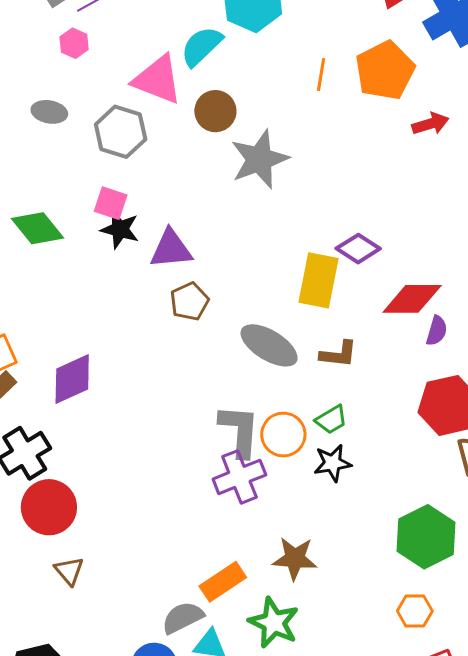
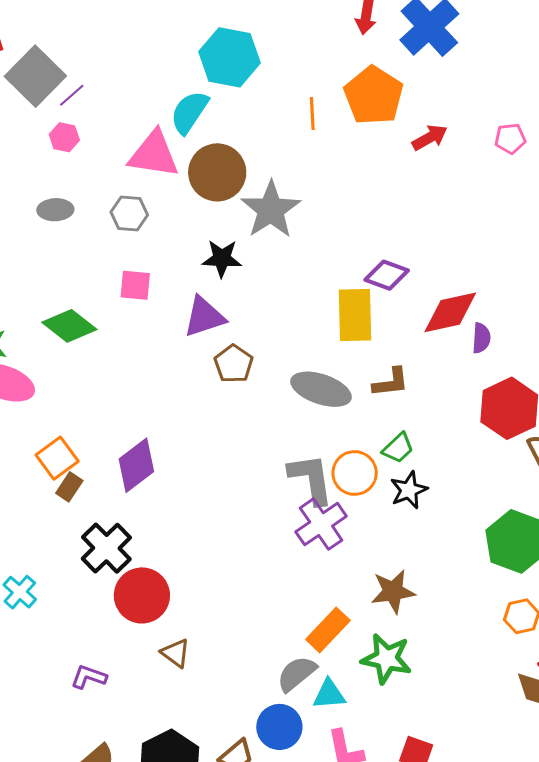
brown circle: (215, 111) -> (217, 172), size x1.4
gray hexagon: (121, 132) -> (129, 214), size x0.7
black star: (120, 229) -> (222, 258), moved

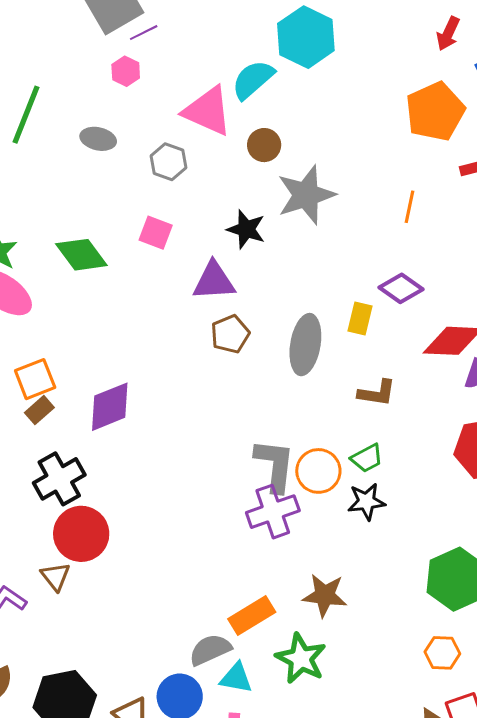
orange line: (312, 113) -> (409, 207), moved
brown circle: (217, 172) -> (264, 145), size x0.6
yellow rectangle: (355, 315) -> (360, 319), size x0.6
gray ellipse: (321, 389) -> (305, 345), moved, turned 66
brown triangle: (176, 653) -> (55, 576), moved

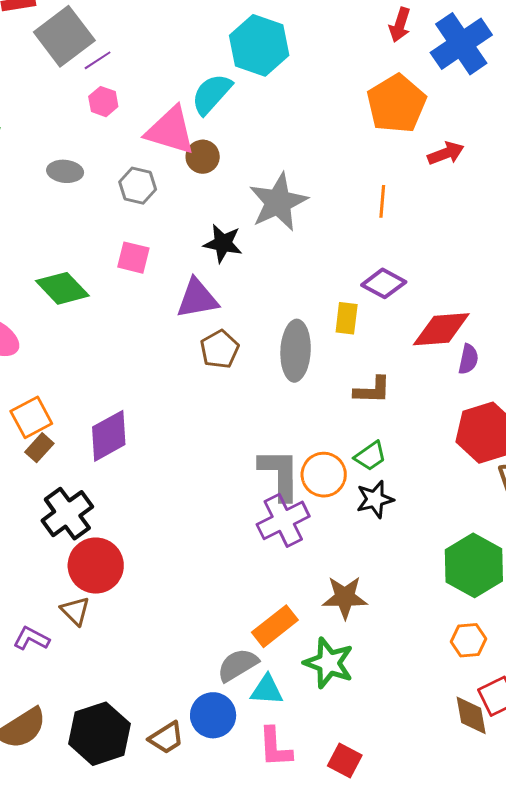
pink hexagon: (126, 71) -> (103, 102), moved
brown circle: (264, 145) -> (203, 157), moved

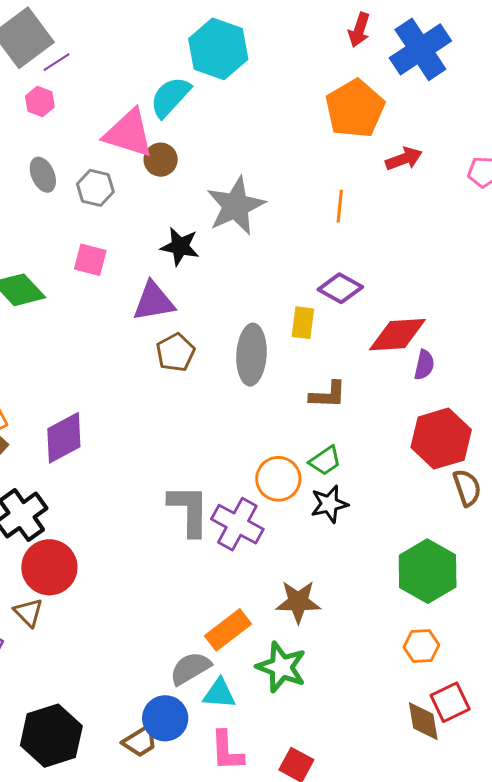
pink hexagon: (103, 102) -> (40, 101), moved
gray ellipse: (65, 171) -> (43, 175), moved, turned 60
gray L-shape: (280, 474) -> (189, 510), moved
purple cross: (283, 520) -> (237, 524), turned -36
brown trapezoid: (166, 738) -> (140, 741), moved

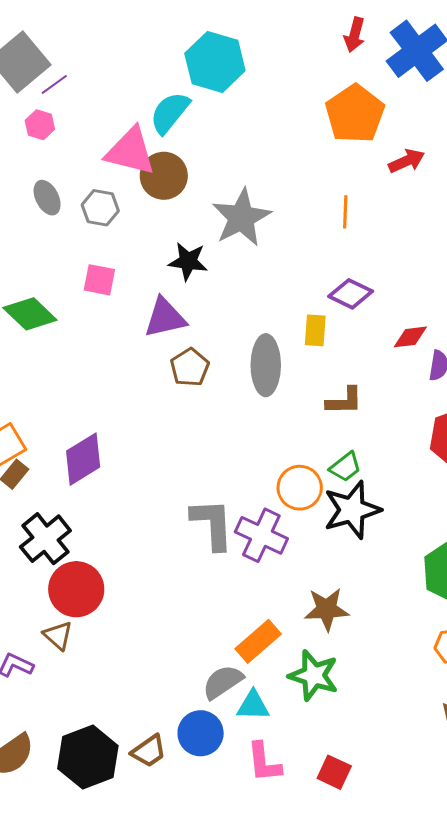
brown circle: (161, 160) -> (164, 176), size x1.4
red diamond: (397, 335) -> (410, 337), size x0.6
black star: (329, 504) -> (352, 510), size x1.5
brown trapezoid: (140, 741) -> (149, 751), moved

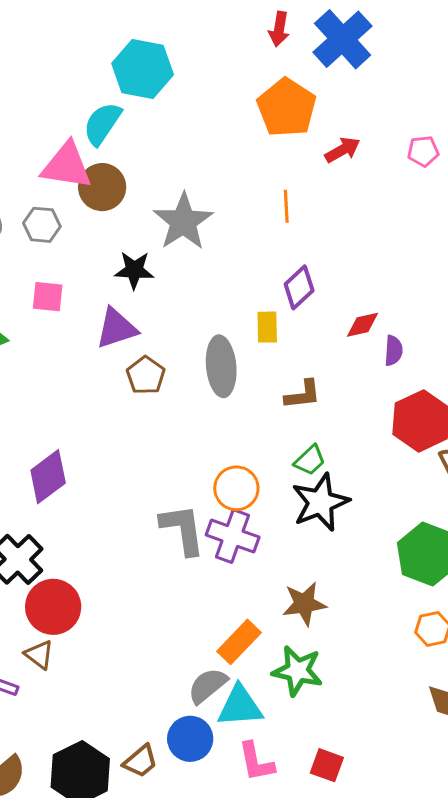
purple diamond: (351, 294) -> (299, 287), turned -63
orange circle: (300, 488) -> (236, 488), moved
cyan triangle: (253, 705) -> (240, 706), size x1.4

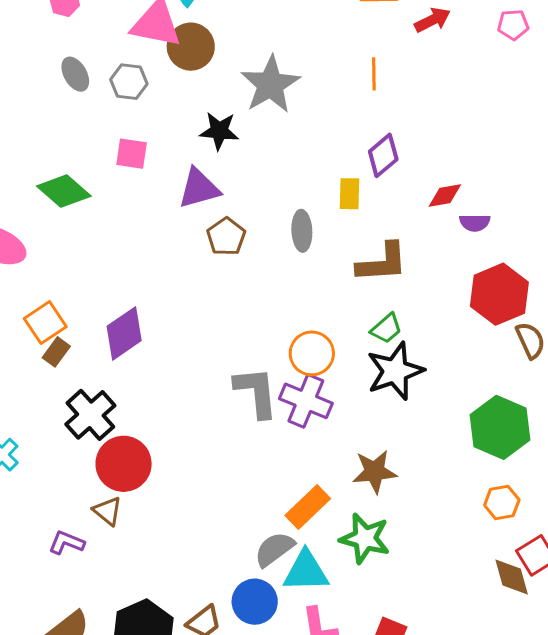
purple semicircle: (393, 351) -> (475, 223), turned 84
gray ellipse: (221, 366) -> (302, 231), size x0.7
brown L-shape: (303, 395) -> (382, 263), size x1.4

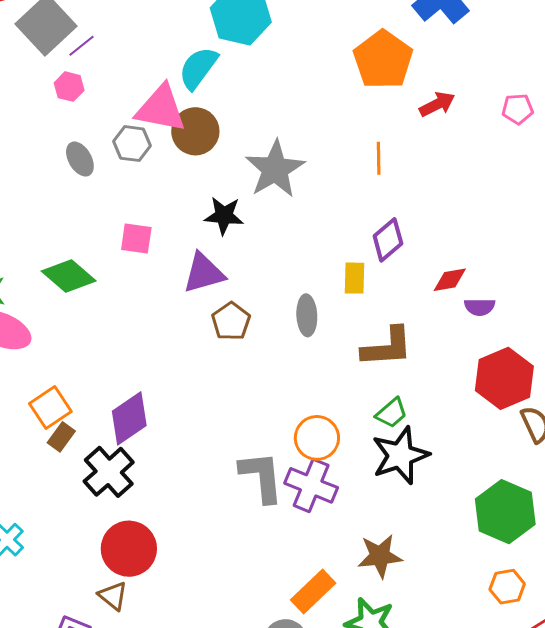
gray hexagon: (129, 82) -> (132, 144), moved
black cross: (90, 415) -> (109, 472), moved

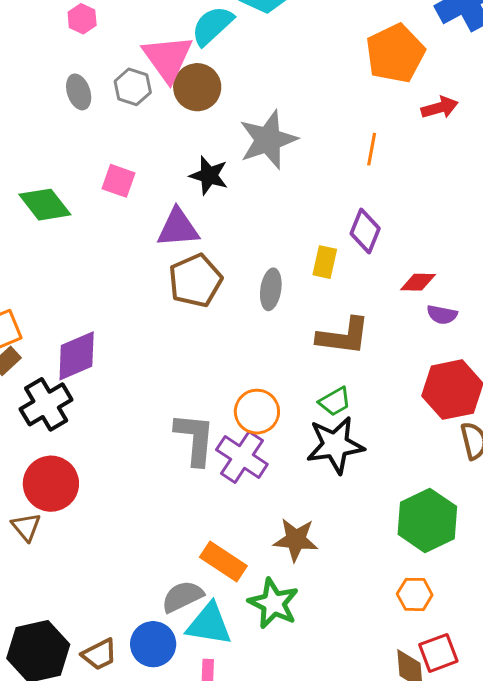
pink triangle: (161, 109) -> (168, 58), turned 32
purple diamond: (388, 240) -> (365, 231), turned -39
brown pentagon: (231, 321) -> (195, 281), size x1.4
orange rectangle: (313, 592) -> (223, 562), turned 66

